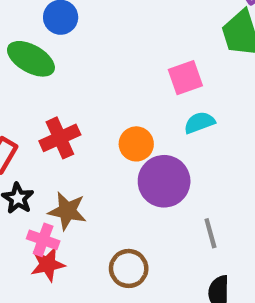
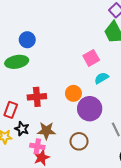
green ellipse: (31, 59) -> (17, 62), turned -30
red cross: (60, 138) -> (37, 97), turned 30
brown circle: (129, 268) -> (79, 141), moved

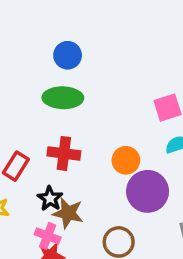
green ellipse: (17, 62) -> (63, 98), moved
black star: (22, 129) -> (50, 199), moved

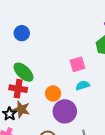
green ellipse: (63, 98) -> (23, 72), moved, turned 40
brown star: (68, 213) -> (21, 109), moved

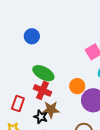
red cross: (18, 89) -> (42, 90), turned 30

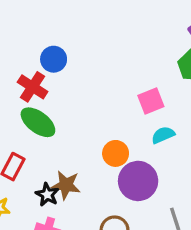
green ellipse: (43, 73) -> (38, 122), moved
red cross: (42, 90) -> (33, 87), moved

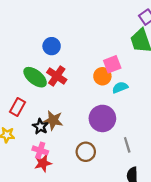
blue circle: (54, 59) -> (52, 46), moved
red cross: (33, 87) -> (57, 76), moved
orange circle: (116, 153) -> (102, 76), moved

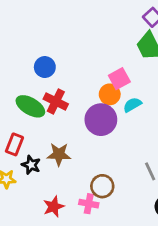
purple circle: (102, 118) -> (101, 120), moved
black star: (40, 126) -> (31, 165), moved
pink cross: (40, 150) -> (89, 204), moved

